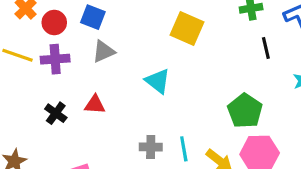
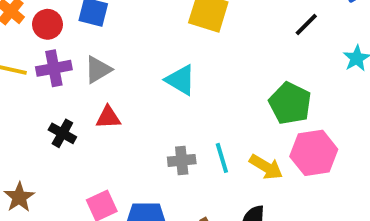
black line: (266, 48) -> (306, 24), turned 65
gray triangle: (104, 52) -> (98, 70), moved

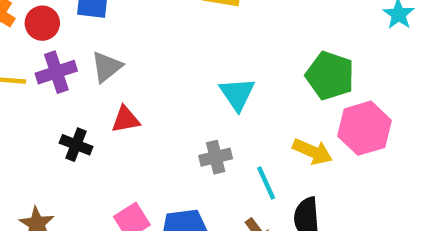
cyan triangle: (181, 80) -> (237, 94), moved, turned 32
cyan line: (222, 158) -> (266, 183), moved

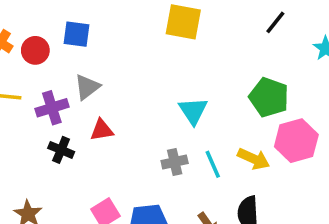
purple cross: (56, 72) -> (52, 108), moved
cyan line: (266, 183) -> (213, 164), moved

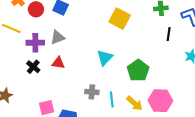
black line: (275, 22) -> (169, 34), turned -48
green pentagon: (269, 97) -> (138, 70), moved
cyan triangle: (193, 111) -> (105, 58), moved

